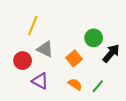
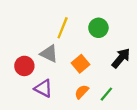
yellow line: (33, 26) -> (63, 28), moved
green circle: (94, 38) -> (98, 28), moved
orange semicircle: (75, 84) -> (82, 92), turned -80

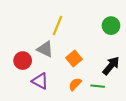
green circle: (98, 28) -> (111, 26), moved
black arrow: (121, 58) -> (111, 66), moved
green line: (106, 94) -> (98, 86), turned 56

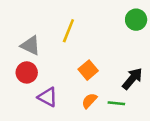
green circle: (111, 26) -> (136, 20), moved
gray triangle: (45, 49) -> (30, 45), moved

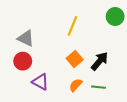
yellow line: (68, 31) -> (73, 26), moved
black arrow: (132, 79) -> (100, 61), moved

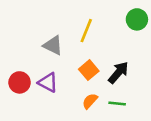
gray triangle: (26, 38) -> (53, 45), moved
red circle: (23, 61) -> (20, 82), moved
purple triangle: (40, 82) -> (48, 82), moved

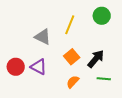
green circle: (137, 19) -> (102, 16), moved
green line: (117, 103) -> (104, 79), moved

